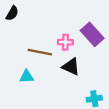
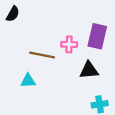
purple rectangle: (92, 34) -> (97, 36), turned 55
black triangle: (71, 67) -> (89, 70), moved, turned -30

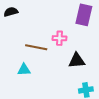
black semicircle: (13, 14) -> (11, 12), turned -136
purple rectangle: (97, 36) -> (84, 15), moved

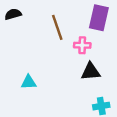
pink cross: (60, 38) -> (82, 45), moved
brown line: (36, 47) -> (57, 27), moved, turned 60

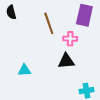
black semicircle: (13, 14) -> (11, 12), turned -88
black triangle: (91, 71) -> (66, 61), moved

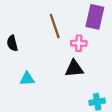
black semicircle: (11, 12) -> (12, 43), moved

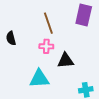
pink cross: (79, 43) -> (46, 46), moved
cyan triangle: (27, 79) -> (39, 79), moved, size x1.5

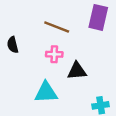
brown line: (48, 23) -> (57, 27), turned -50

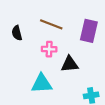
purple rectangle: (98, 17) -> (89, 31), moved
black semicircle: (13, 45) -> (17, 33), moved

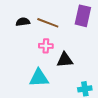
purple rectangle: (89, 31) -> (83, 16), moved
black semicircle: (17, 33) -> (23, 22), moved, turned 96

